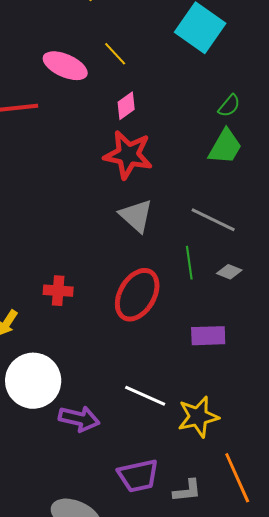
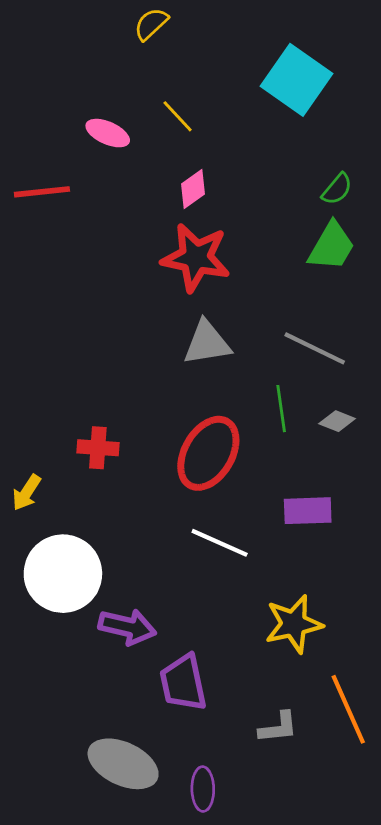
pink ellipse: (65, 66) -> (108, 133), size x0.7
gray triangle: (136, 216) -> (207, 343), turned -51
white line: (145, 396) -> (220, 543), moved
purple trapezoid: (138, 476) -> (183, 683), moved, turned 90

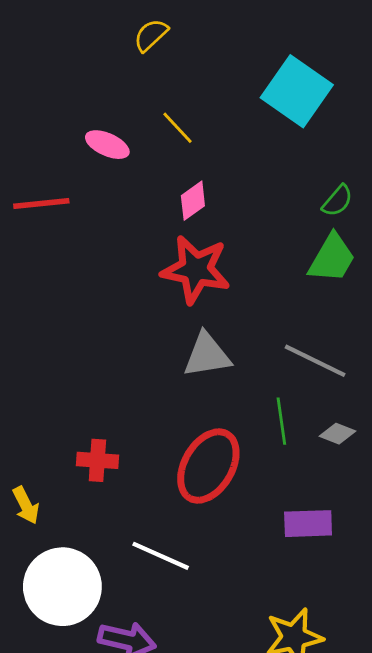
yellow arrow: (27, 492) -> (26, 505), turned -60
white line: (220, 543) -> (161, 556), moved

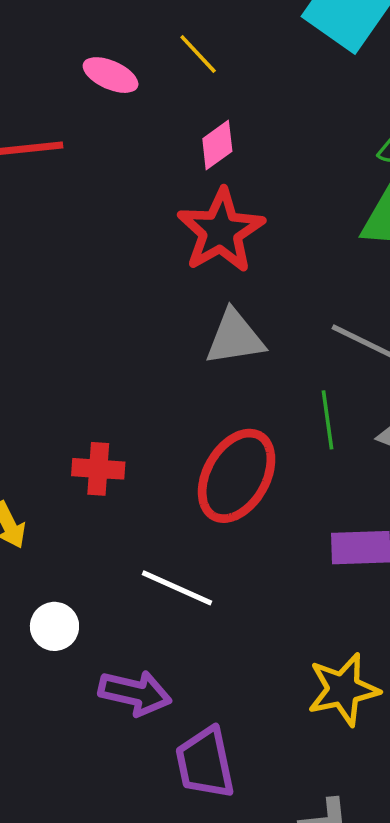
red star: (196, 269) -> (221, 231), turned 30
white circle: (62, 587) -> (54, 626), size x0.5

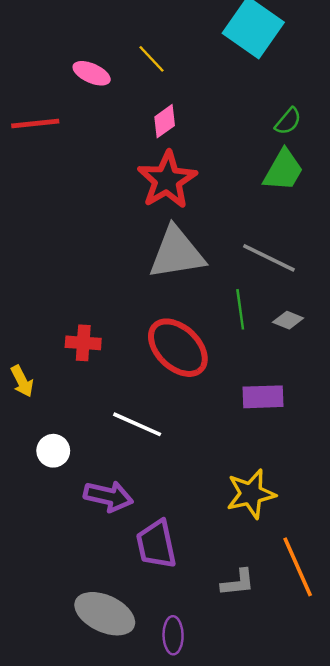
gray triangle: (235, 338) -> (177, 253), size x1.4
red ellipse: (237, 476) -> (178, 348), turned -76

